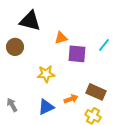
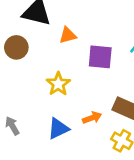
orange triangle: (61, 38) -> (68, 35), moved
yellow star: (46, 74) -> (58, 84), turned -30

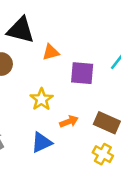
orange arrow: (92, 118) -> (69, 121), moved

